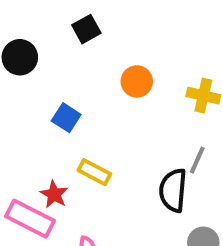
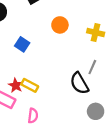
yellow rectangle: (94, 172) -> (30, 85), moved
black semicircle: (173, 190) -> (79, 83), turned -35

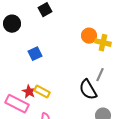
orange circle: (60, 25) -> (89, 36), moved
blue square: (22, 44) -> (35, 54), turned 32

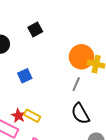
orange circle: (89, 36) -> (81, 57), size x1.5
gray line: (100, 75) -> (76, 84), moved

